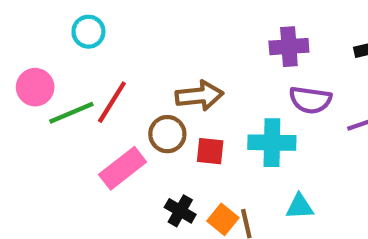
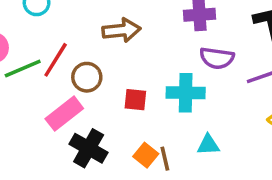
brown arrow: (199, 96) -> (121, 30), moved
brown circle: (167, 134) -> (87, 77), moved
black cross: (180, 211) -> (89, 148), moved, size x1.5

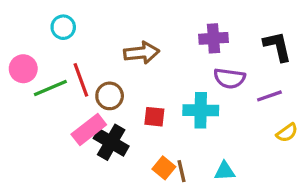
red line: (56, 60) -> (81, 80), turned -52
cyan triangle: (208, 145) -> (225, 171), moved
black cross: (89, 148) -> (111, 142), moved

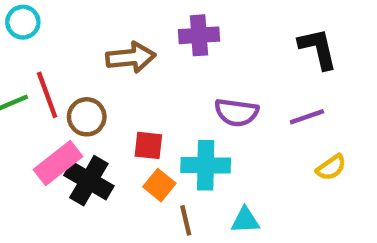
purple cross: (213, 38) -> (199, 35), moved
purple semicircle: (229, 78) -> (236, 112), moved
cyan cross: (201, 110) -> (206, 165), moved
orange square: (164, 168) -> (159, 185), moved

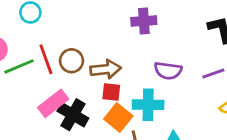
brown arrow: (131, 57) -> (106, 69), moved
brown circle: (87, 117) -> (72, 61), moved
orange square: (159, 185) -> (118, 117), size x1.4

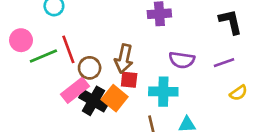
brown circle: (72, 61) -> (90, 68), moved
brown arrow: (106, 69) -> (124, 59), turned 108
orange square: (118, 117) -> (115, 98), moved

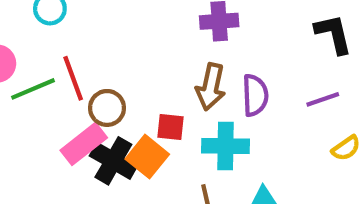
brown arrow: (124, 59) -> (211, 87), moved
purple semicircle: (182, 60) -> (255, 95), turned -100

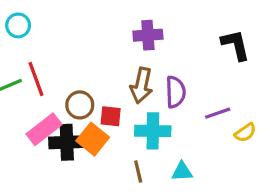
purple line: (323, 99) -> (218, 113), moved
brown circle: (107, 108) -> (80, 105), moved
black cross: (113, 161) -> (67, 142), turned -32

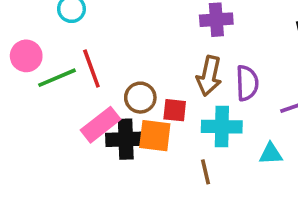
orange square: (93, 139) -> (155, 136), turned -32
cyan triangle: (182, 171) -> (271, 154), moved

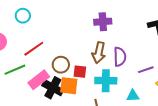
red line: (91, 69) -> (34, 49), turned 75
green line: (57, 78) -> (15, 70), moved
black cross: (126, 139) -> (53, 88), turned 30

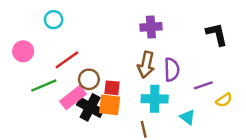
brown circle: (61, 65) -> (89, 79), moved
red square: (80, 72) -> (112, 88), moved
cyan triangle: (133, 96) -> (188, 117), turned 40

